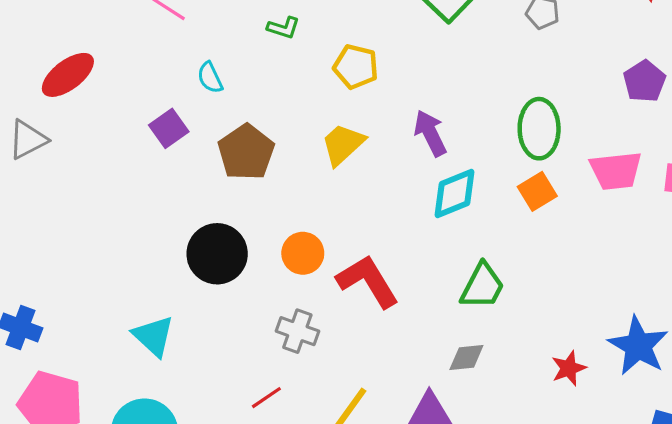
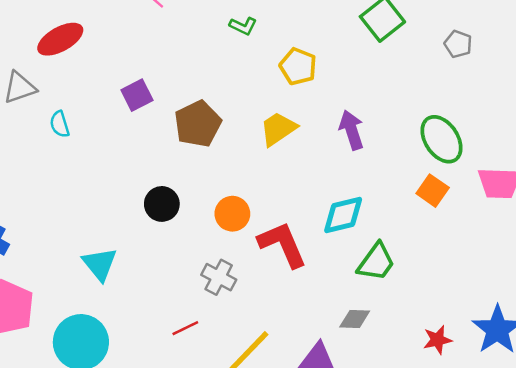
cyan semicircle: (210, 78) -> (60, 124), moved
green ellipse: (539, 129) -> (441, 139), turned -42
orange square: (537, 191) -> (433, 191), turned -32
cyan diamond: (455, 193) -> (343, 215), moved
black circle: (217, 254) -> (162, 204), size x0.7

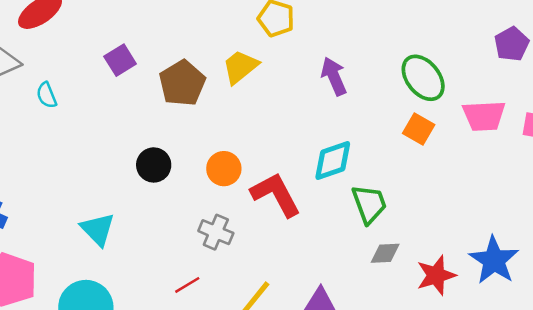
yellow trapezoid: (278, 129) -> (240, 67), moved
green trapezoid: (376, 262) -> (369, 204), turned -51
gray diamond: (355, 319) -> (385, 253), moved
red star: (437, 340) -> (436, 275), size x1.4

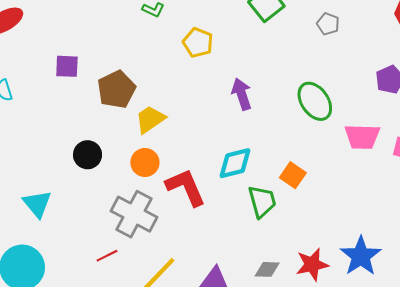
purple square: (120, 60) -> (67, 66), turned 30
yellow trapezoid: (240, 67) -> (150, 119), moved
orange square: (419, 129) -> (293, 175), moved
gray cross: (216, 232) -> (134, 214), size x1.6
gray diamond: (385, 253) -> (267, 269), moved

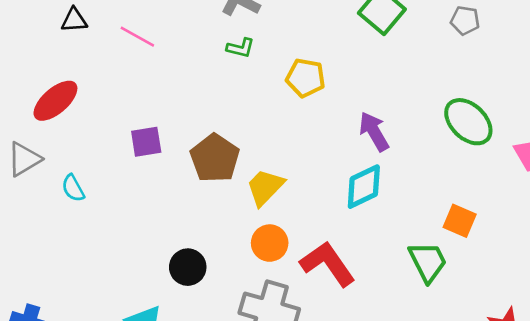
black circle: (88, 155) -> (188, 267), moved
cyan diamond: (235, 163) -> (364, 187), moved

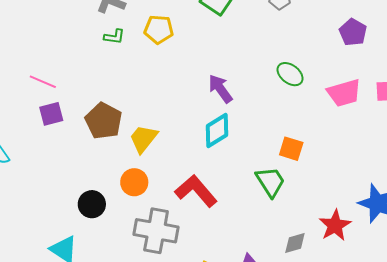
pink line: (137, 37) -> (43, 82), moved
yellow pentagon: (306, 78) -> (159, 30), moved
green ellipse: (468, 122) -> (290, 74), size x0.7
orange circle: (270, 243) -> (134, 182), moved

